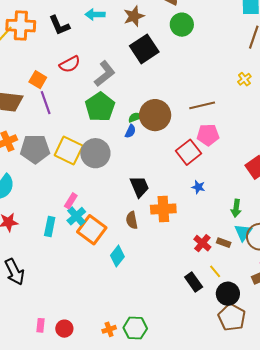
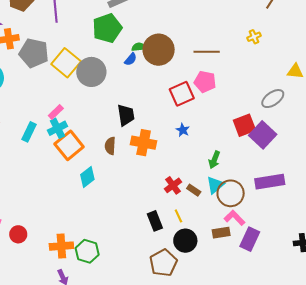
brown pentagon: (232, 317) -> (163, 263), moved
orange cross: (109, 329) -> (61, 246), size x1.6

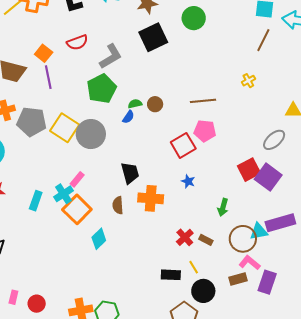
brown circle: (159, 50) -> (155, 104), size x0.5
pink rectangle: (56, 112) -> (77, 179), moved
cyan triangle: (215, 185) -> (259, 231), moved, turned 36
black rectangle: (155, 221) -> (171, 275), turned -60

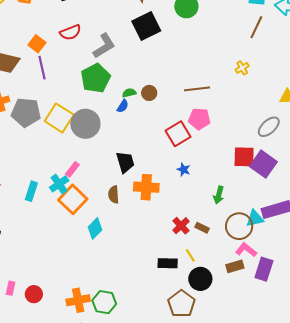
red square: (249, 170) -> (244, 157), turned 30

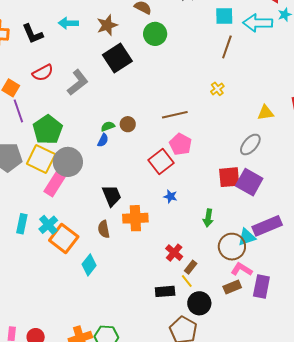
green pentagon: (95, 78) -> (48, 130), moved
pink pentagon: (199, 119) -> (180, 144), turned 30
pink rectangle: (72, 169) -> (56, 182), moved, size x1.8
cyan rectangle: (31, 191) -> (22, 224), moved
brown rectangle: (202, 228) -> (191, 267), moved, turned -72

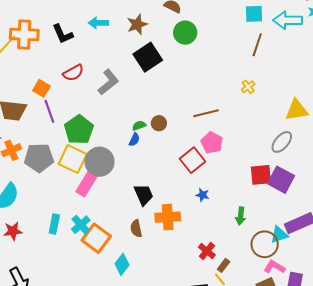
yellow triangle: (266, 113) -> (297, 110), size x1.4

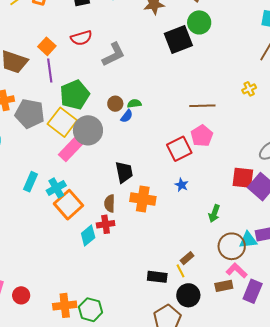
black square: (148, 57) -> (178, 40), moved
brown circle: (159, 123) -> (115, 104), moved
red cross: (207, 251) -> (106, 224), moved, turned 30

